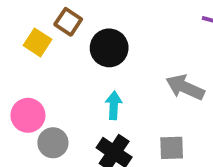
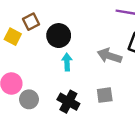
brown square: (68, 22) -> (31, 22), turned 35
cyan arrow: (114, 105) -> (67, 62), moved

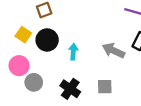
black circle: (59, 36) -> (47, 40), moved
yellow square: (13, 37) -> (23, 35), moved

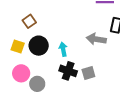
gray square: (105, 87) -> (88, 73), moved
black cross: (70, 89) -> (68, 71), moved

